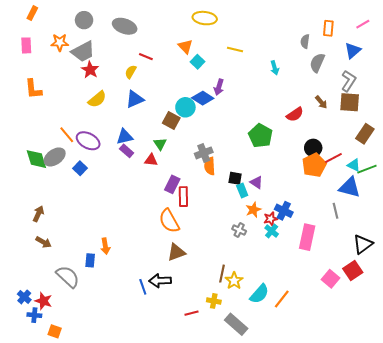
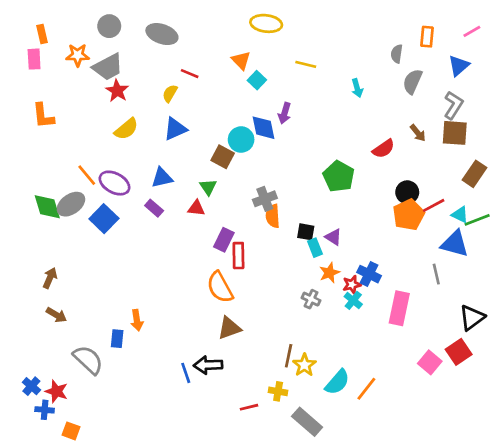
orange rectangle: (32, 13) -> (42, 34), moved, turned -40
blue diamond: (203, 98) -> (264, 128), turned 45
purple rectangle: (127, 151) -> (154, 208), moved
blue square: (80, 168) -> (104, 219), size x1.5

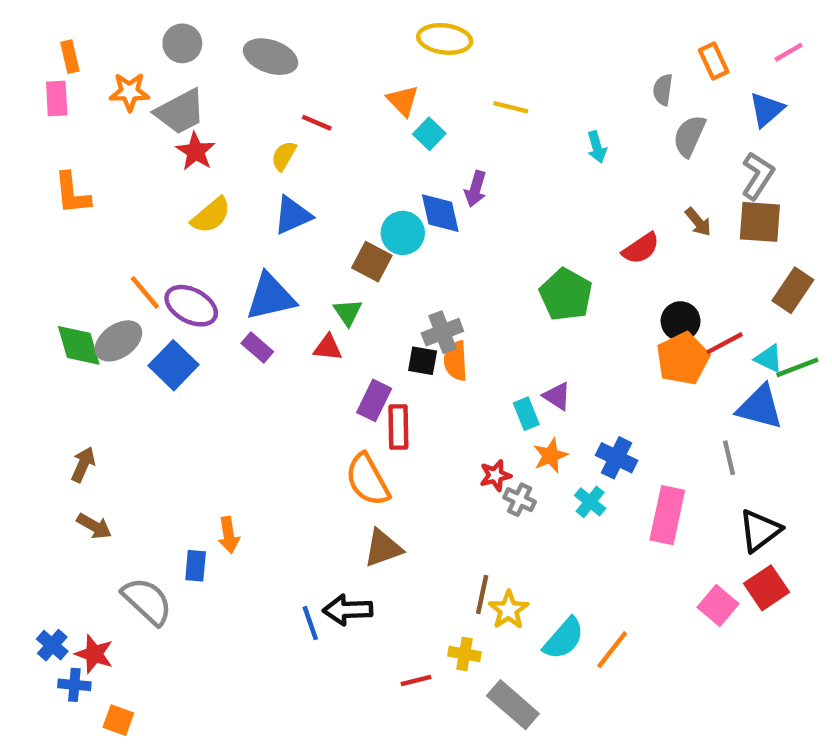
orange rectangle: (427, 37) -> (714, 61), turned -30
blue triangle: (162, 178) -> (271, 297), size x1.4
black square: (306, 232) -> (423, 361), moved
red star: (352, 285) -> (495, 475), moved
black triangle: (472, 318) -> (760, 531), moved

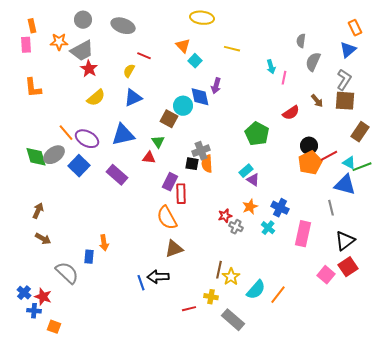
pink line: (789, 52) -> (284, 78), moved, turned -48
orange rectangle: (714, 61) -> (355, 28), moved
purple rectangle: (257, 348) -> (117, 175), moved, size x1.5
cyan rectangle: (526, 414) -> (246, 171), moved, turned 72

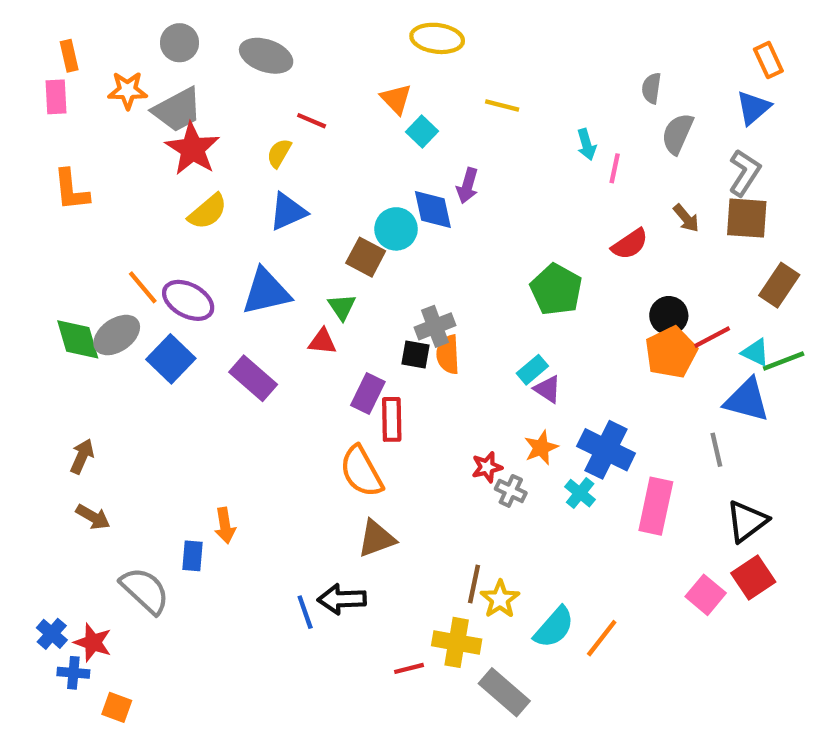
red star: (89, 69) -> (192, 149), size x1.4
blue cross: (280, 208) -> (606, 450), size x1.4
yellow cross: (211, 297) -> (457, 642), size x1.5

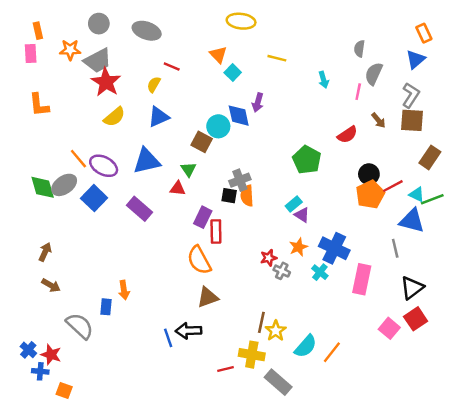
pink line: (615, 168) -> (358, 92), moved

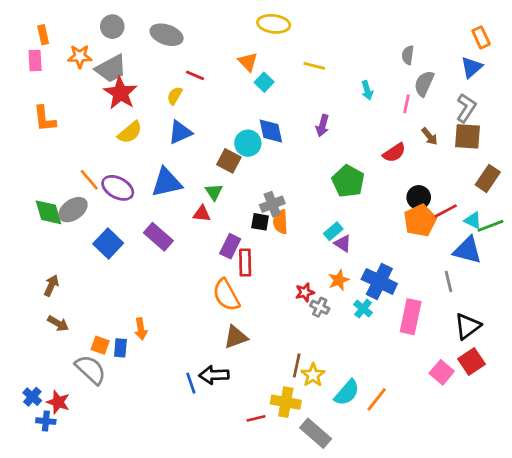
purple arrow: (258, 102) -> (322, 126), moved
blue square: (94, 198) -> (108, 243), moved
orange square: (64, 390) -> (100, 345), moved

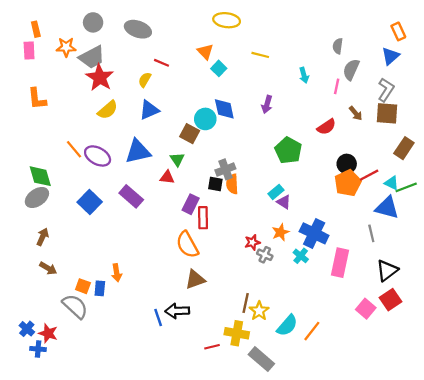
gray ellipse: (73, 210) -> (37, 198), moved

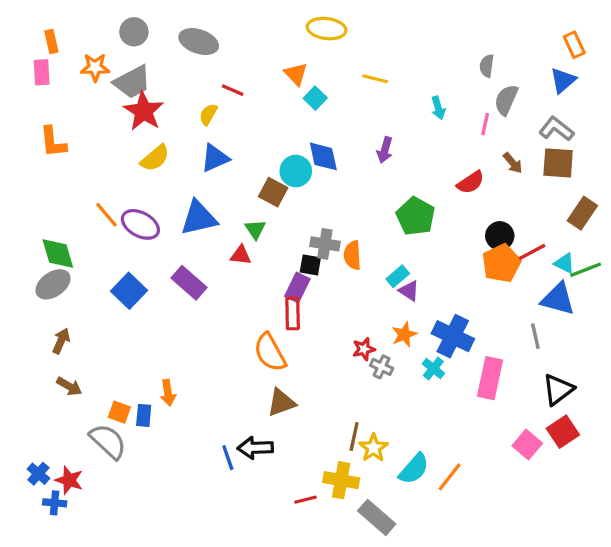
gray L-shape: (386, 90) -> (556, 129), turned -85
gray cross: (225, 169) -> (325, 244), turned 30
orange semicircle: (232, 184) -> (352, 255), moved
purple rectangle: (191, 204) -> (297, 288), moved

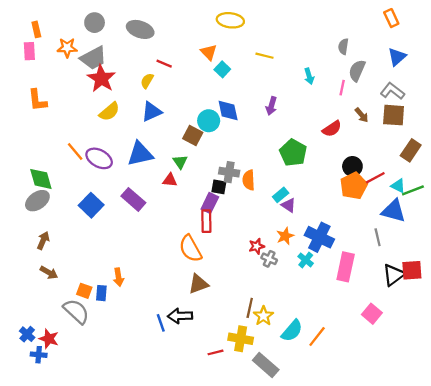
orange rectangle: (574, 45) -> (391, 18), moved
red square: (563, 432) -> (412, 270), moved, turned 30

